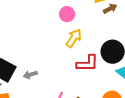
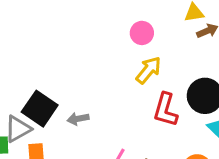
red L-shape: (87, 63) -> (166, 110), turned 100

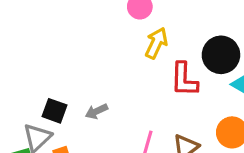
black square: (40, 109) -> (54, 111), size x0.7

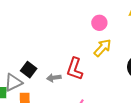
red L-shape: (184, 79) -> (75, 69), moved

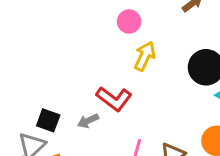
red L-shape: (75, 69) -> (114, 99), turned -55

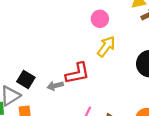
red L-shape: (114, 99) -> (77, 73), turned -60

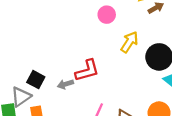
yellow arrow: (106, 46) -> (129, 42), moved

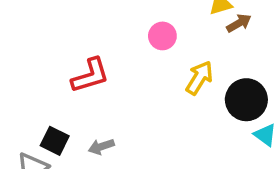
red L-shape: (87, 71) -> (90, 75), moved

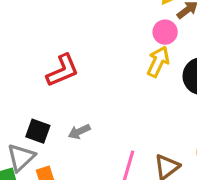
pink circle: (162, 36) -> (165, 32), moved

